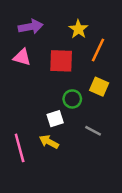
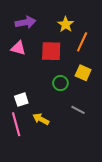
white square: (55, 119) -> (21, 100), moved

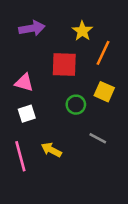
pink triangle: (18, 48) -> (24, 83), moved
white square: (21, 100) -> (27, 114), moved

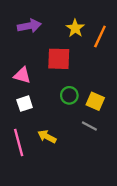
orange line: (103, 53) -> (100, 36), moved
yellow square: (104, 92) -> (95, 101), moved

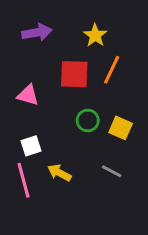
orange line: (100, 36) -> (112, 70), moved
white square: (25, 104) -> (31, 146), moved
gray line: (89, 126) -> (112, 171), moved

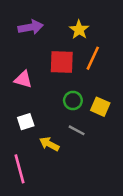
gray line: (112, 171) -> (77, 130), moved
pink line: (24, 180) -> (19, 169), moved

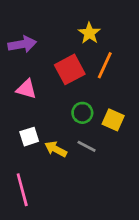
purple arrow: (31, 27) -> (22, 44), moved
red square: (62, 62) -> (70, 69), turned -30
yellow arrow: (49, 144) -> (56, 149), moved

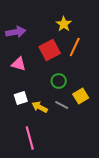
yellow square: (113, 120) -> (81, 96), moved, turned 35
pink line: (22, 190) -> (30, 138), moved

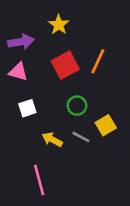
yellow star: (64, 24) -> (59, 25), moved
pink triangle: (19, 64) -> (18, 72), moved
white square: (21, 98) -> (27, 108), moved

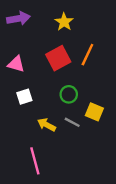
yellow star: (59, 25) -> (64, 22), moved
purple arrow: (21, 42) -> (19, 18), moved
yellow square: (106, 125) -> (94, 112), turned -36

